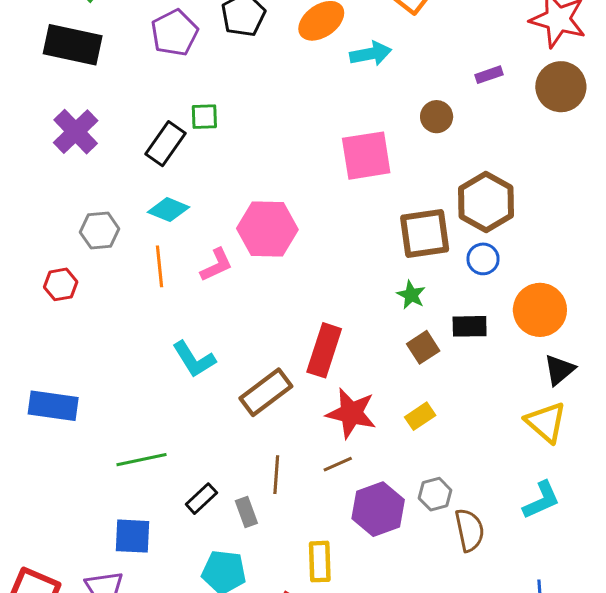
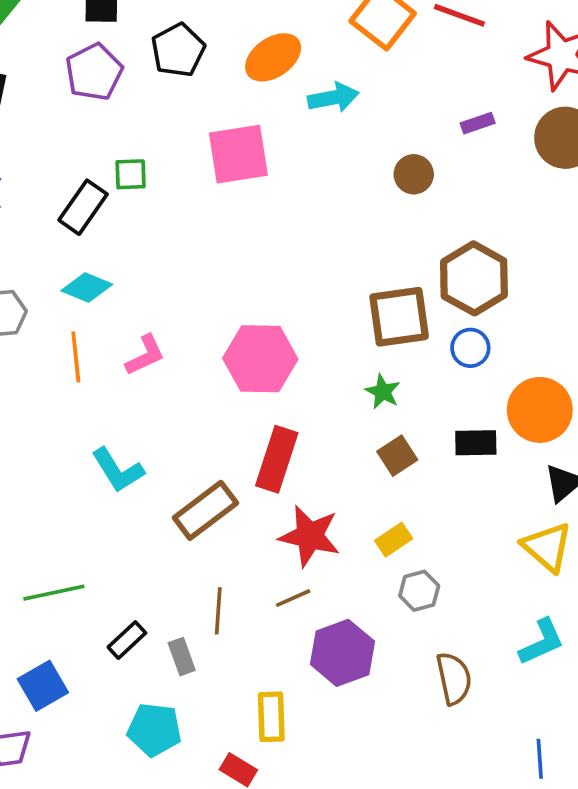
pink square: (366, 156) -> (238, 154), moved
pink hexagon: (267, 229) -> (260, 359), moved
black rectangle: (470, 326) -> (476, 443), moved
gray hexagon: (435, 494) -> (419, 591), moved
blue square: (133, 536) -> (43, 686), turned -33

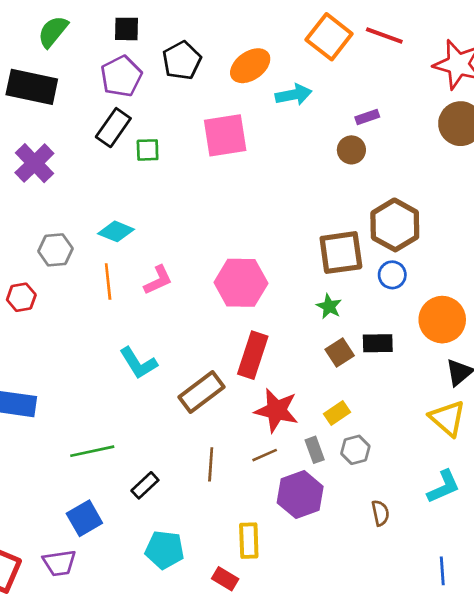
purple rectangle: (478, 123) -> (367, 117), moved
black rectangle: (83, 207) -> (113, 128), moved
black rectangle: (476, 443) -> (378, 343), moved
gray rectangle: (182, 657) -> (315, 450), moved
brown semicircle: (454, 678) -> (380, 513), size x0.7

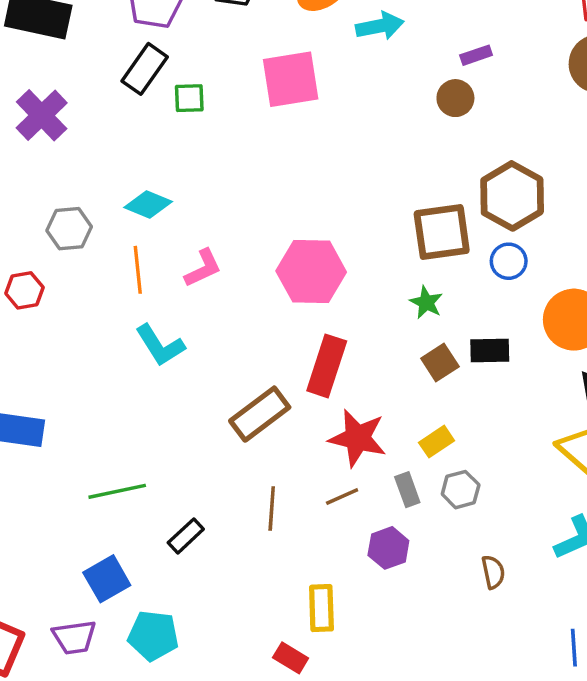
cyan L-shape: (138, 363) -> (160, 345), moved
purple hexagon: (300, 495) -> (388, 548), size x0.7
cyan pentagon: (165, 550) -> (153, 636), moved

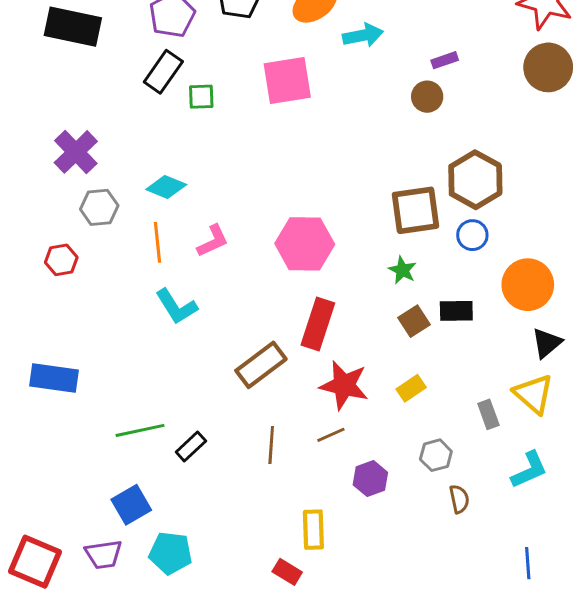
purple cross: (42, 115) -> (76, 152), moved
gray rectangle: (407, 490) -> (488, 414), moved
gray hexagon: (461, 490) -> (436, 455), moved
black rectangle: (186, 536) -> (191, 446), moved

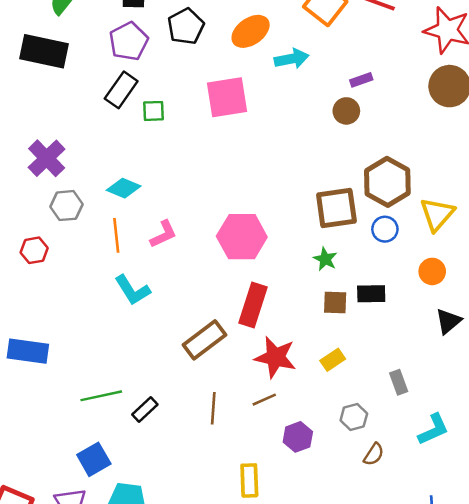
orange circle: (528, 285) -> (432, 271), size x0.6
brown square: (414, 321) -> (335, 303), turned 35
yellow triangle: (534, 394) -> (437, 214), moved, turned 30
brown semicircle: (459, 499) -> (374, 454), turned 45

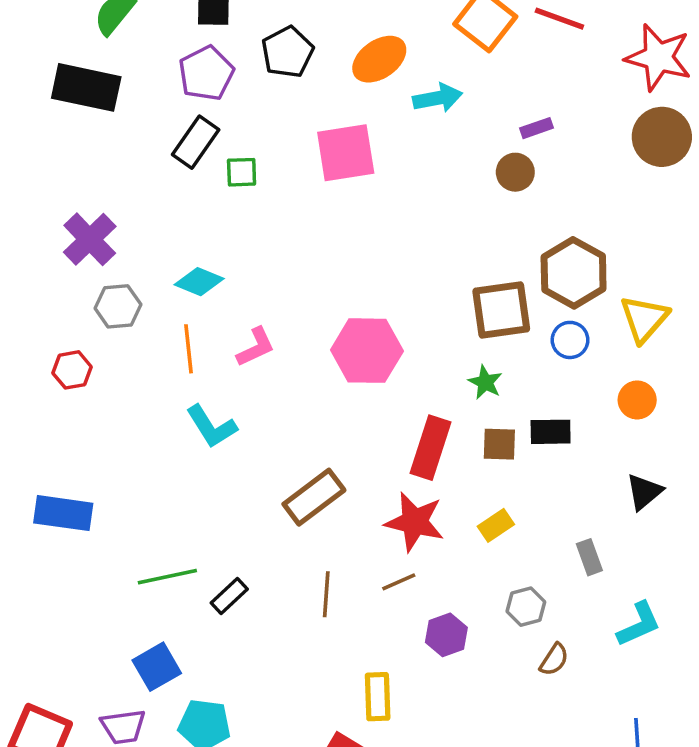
red rectangle: (253, 305) -> (431, 448), moved
black triangle: (448, 321) -> (644, 492), moved

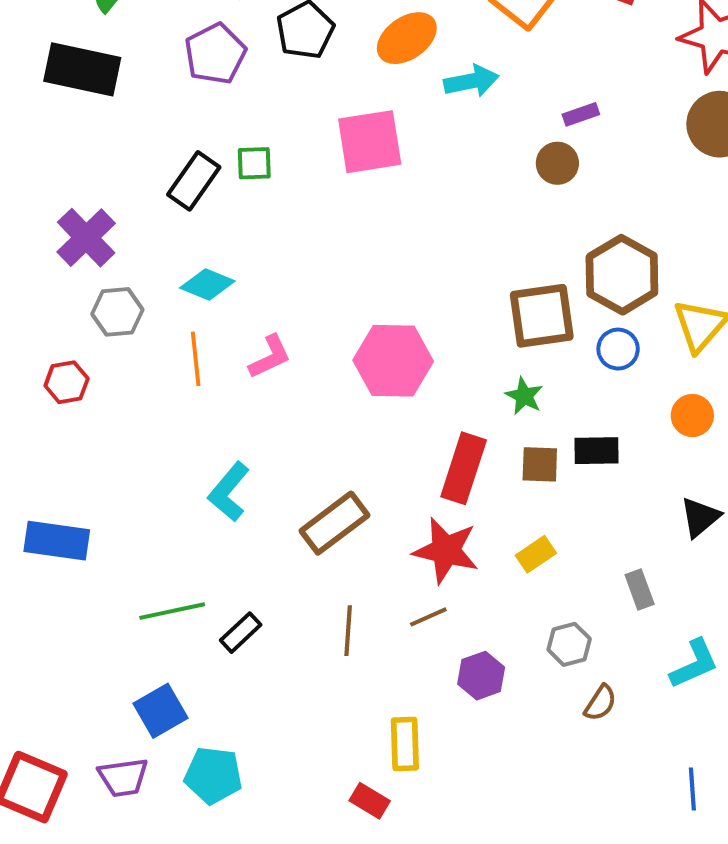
black rectangle: (196, 142) -> (194, 181), moved
cyan L-shape: (212, 426) -> (229, 492), moved, turned 72

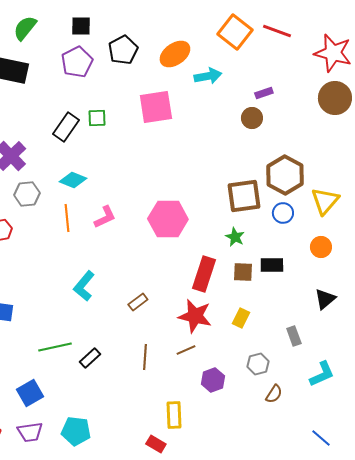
brown rectangle: (334, 523) -> (138, 302), size x0.6
yellow rectangle: (536, 554) -> (241, 318), turned -30
blue square: (160, 711) -> (30, 393), moved
blue line: (692, 789) -> (321, 438), turned -45

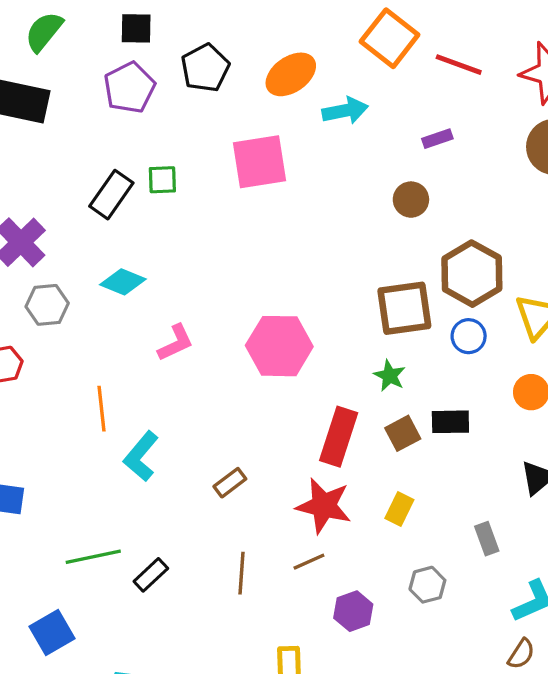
red line: (277, 31) -> (459, 65), moved
brown circle: (252, 118) -> (411, 200), moved
orange line: (67, 218) -> (101, 409), moved
brown square: (243, 272) -> (403, 433), turned -30
brown semicircle: (274, 394) -> (521, 654), moved

